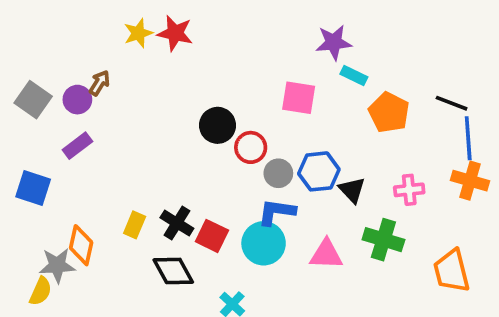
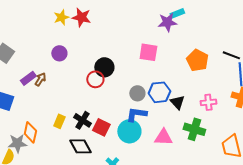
cyan rectangle: (354, 76) -> (177, 13), moved, turned -48
brown arrow: (100, 83) -> (40, 79), moved
purple circle: (77, 100) -> (59, 53), moved
red circle: (251, 147) -> (95, 79), moved

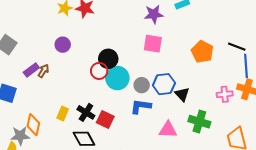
purple star: (167, 22) -> (154, 14), moved
pink cross: (208, 102) -> (225, 94), moved
cyan circle: (129, 131) -> (117, 78), moved

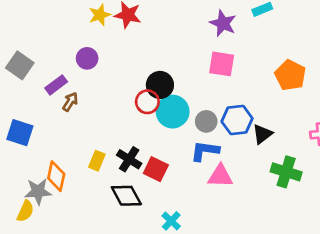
purple star: (154, 14) -> (223, 23), turned 30
purple circle: (63, 45) -> (87, 58), moved
purple rectangle: (31, 70) -> (56, 85), moved
black triangle: (182, 94) -> (262, 134), turned 35
pink triangle: (168, 130) -> (220, 176), moved

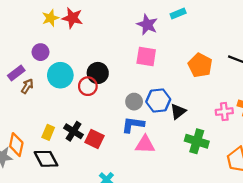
cyan circle: (173, 112) -> (60, 75), moved
black diamond: (126, 196) -> (46, 159), moved

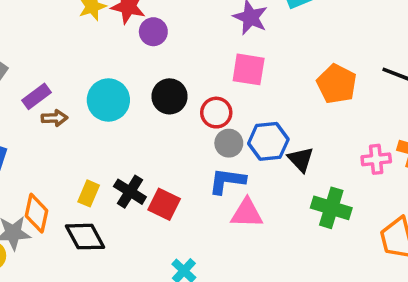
purple circle: (41, 52) -> (153, 32), moved
brown arrow: (27, 86) -> (54, 118), turned 56
red circle: (88, 86) -> (216, 113), moved
black triangle: (178, 112) -> (301, 159), turned -35

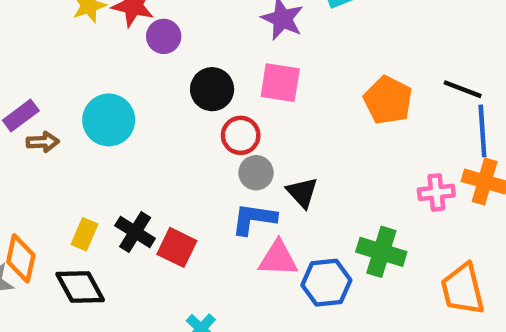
black circle: (170, 96) -> (212, 89), moved
blue hexagon: (268, 141) -> (326, 283), moved
black triangle: (301, 159) -> (302, 192), moved

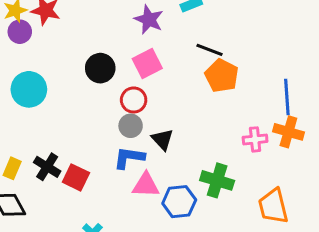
purple circle: (164, 36) -> (20, 32), moved
pink square: (280, 83) -> (147, 64), turned -36
black line: (463, 89) -> (210, 50), moved
red circle: (241, 135) -> (134, 100), moved

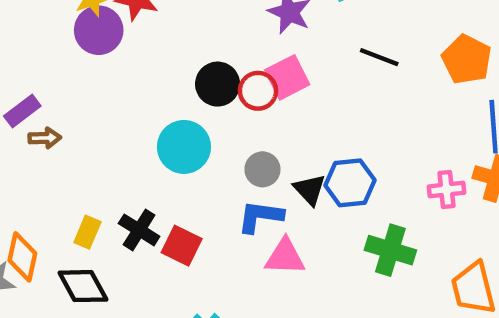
purple circle: (20, 32) -> (99, 30), size x1.4
orange pentagon: (222, 76) -> (467, 59), moved
cyan circle: (29, 89) -> (184, 147), moved
red circle: (134, 100) -> (258, 91), moved
blue hexagon: (179, 202) -> (350, 183), moved

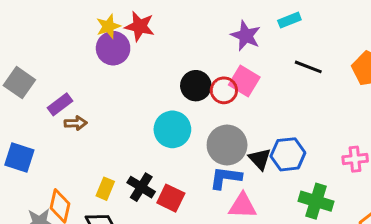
pink square: (287, 77) -> (244, 81), turned -32
gray circle: (262, 169) -> (227, 145), size x1.6

